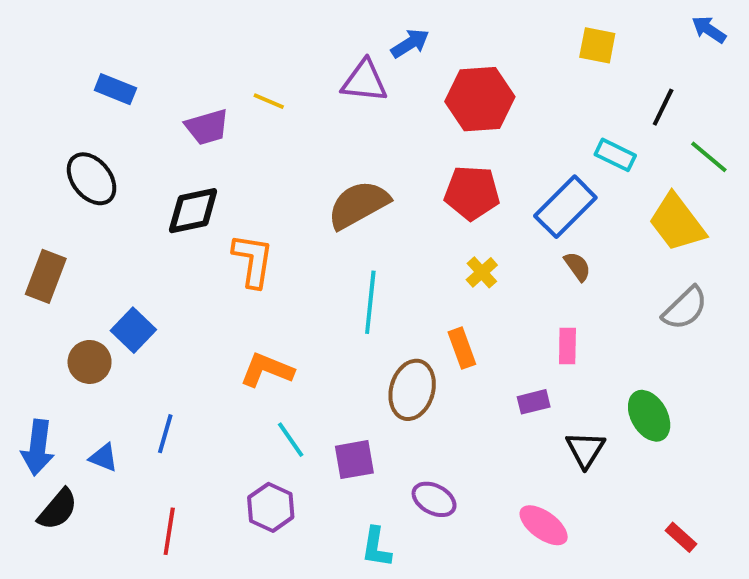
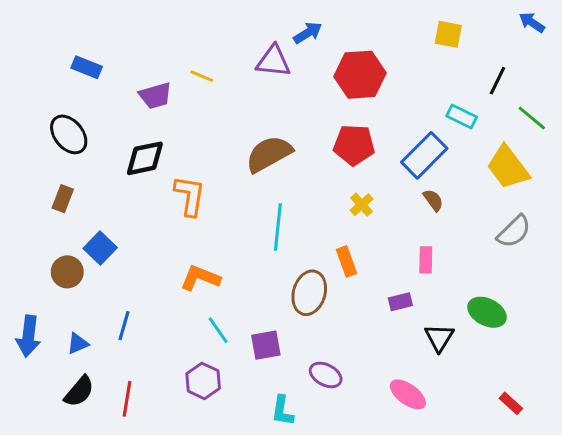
brown rectangle: (46, 276) -> (63, 199), moved, size x0.7
green ellipse: (649, 416) -> (487, 312), turned -33
blue triangle: (103, 458) -> (78, 344), turned -45
black semicircle: (58, 509) -> (79, 391), moved

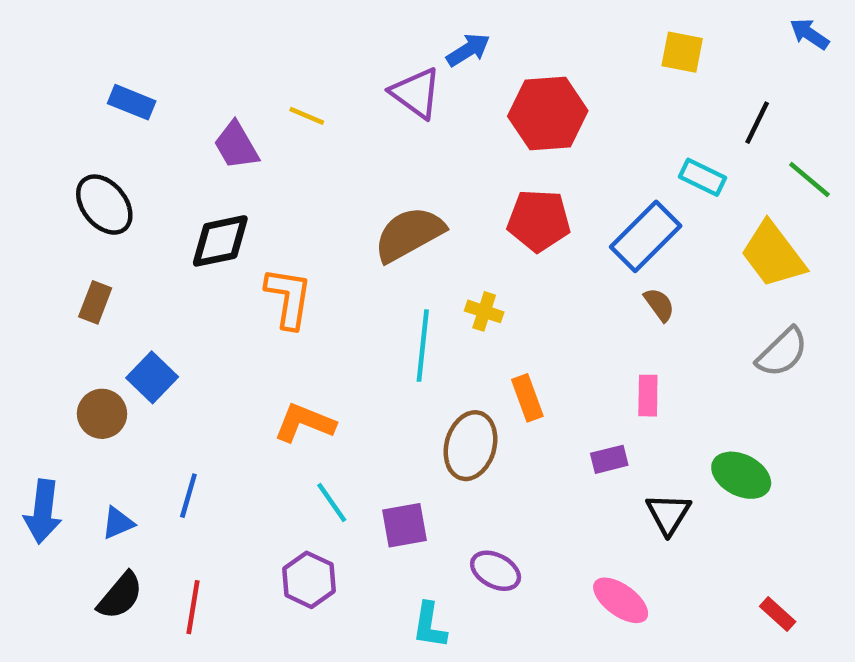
purple triangle: (273, 61) -> (416, 93), turned 30
purple trapezoid: (155, 96) -> (236, 145), turned 76
yellow cross: (362, 205) -> (484, 311), moved, turned -30

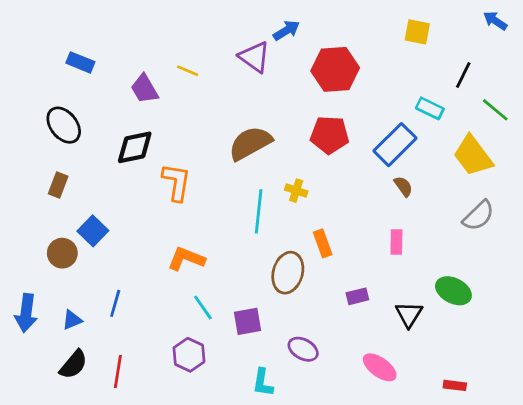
purple rectangle: (609, 459) -> (357, 296), moved
red rectangle: (778, 614) -> (455, 385), moved, turned -35

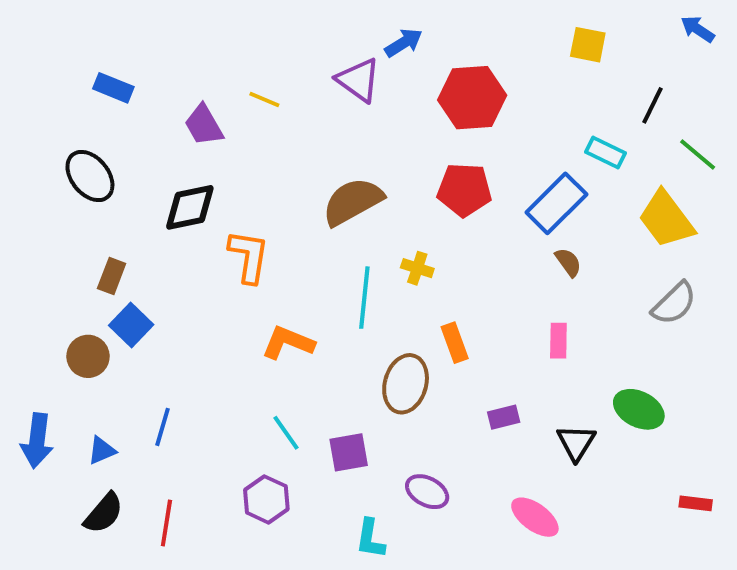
brown rectangle: (58, 185) -> (112, 276), moved
orange L-shape: (186, 259) -> (288, 343), moved
red rectangle: (455, 385) -> (696, 503), moved

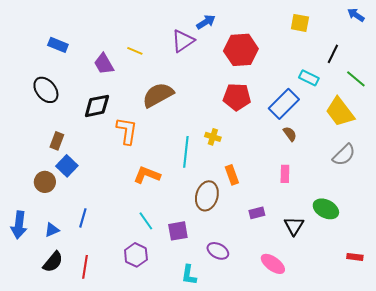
purple triangle: (359, 80) -> (183, 41), turned 50
brown semicircle: (353, 201) -> (158, 95), moved

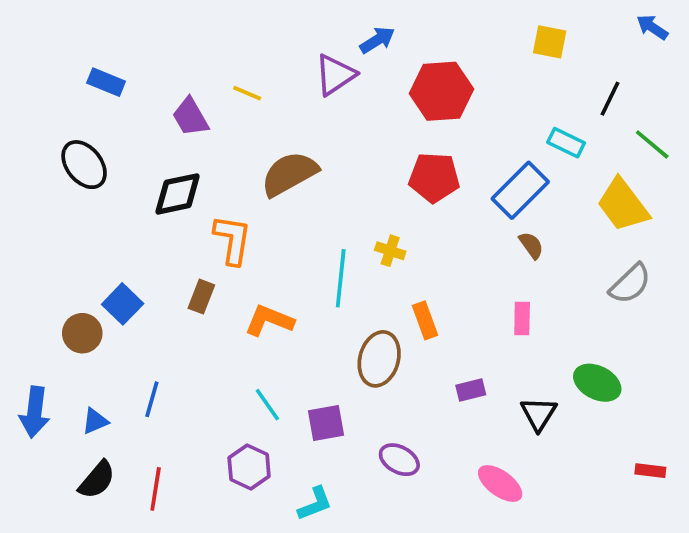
brown rectangle: (57, 141) -> (201, 297), moved
cyan L-shape: (189, 275) -> (315, 504), moved, turned -120

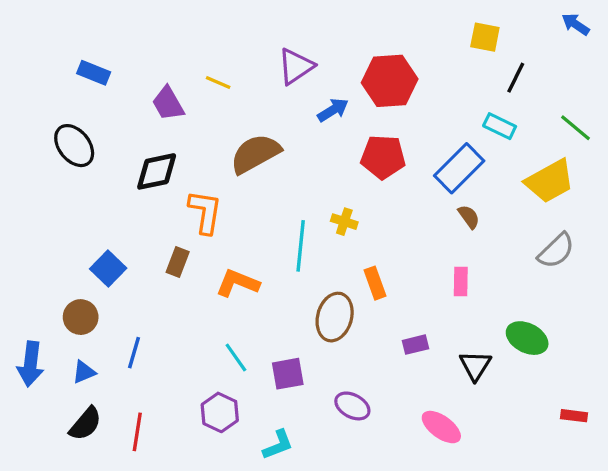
blue arrow: (377, 40) -> (333, 110), moved
black line: (610, 99) -> (516, 78), moved
yellow trapezoid: (623, 205) -> (550, 181), turned -82
brown circle: (82, 333) -> (81, 317), moved

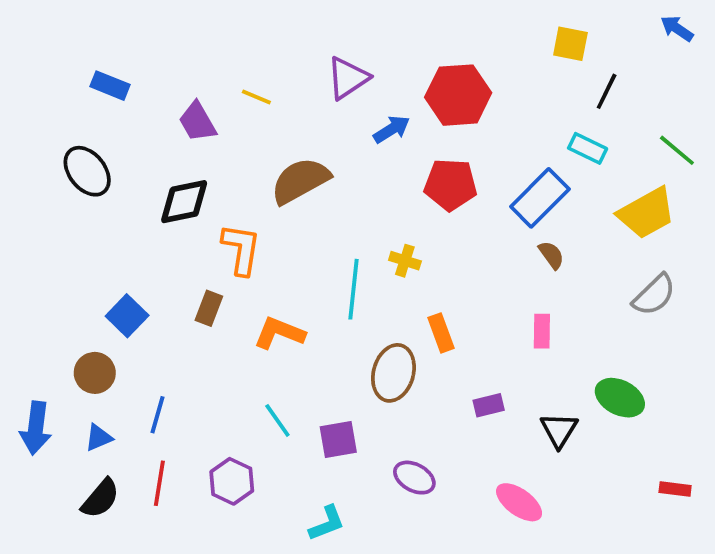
purple hexagon: (220, 412) -> (232, 481), moved
red line: (137, 432) -> (159, 483), moved

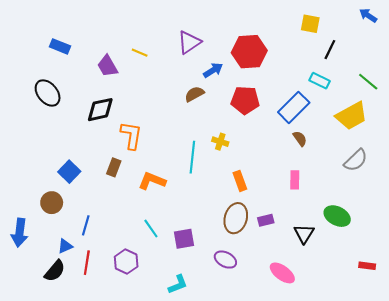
brown semicircle: (300, 181) -> (194, 94), moved, size x0.6
brown ellipse: (393, 373) -> (236, 218), moved
blue triangle: (99, 438) -> (65, 246), moved

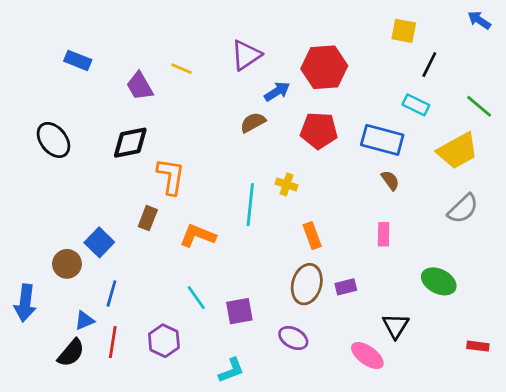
black ellipse: (48, 93) -> (53, 140), moved
blue rectangle: (294, 107) -> (382, 140), turned 60
blue square: (69, 172) -> (99, 242), moved
black triangle: (304, 234) -> (396, 326), moved

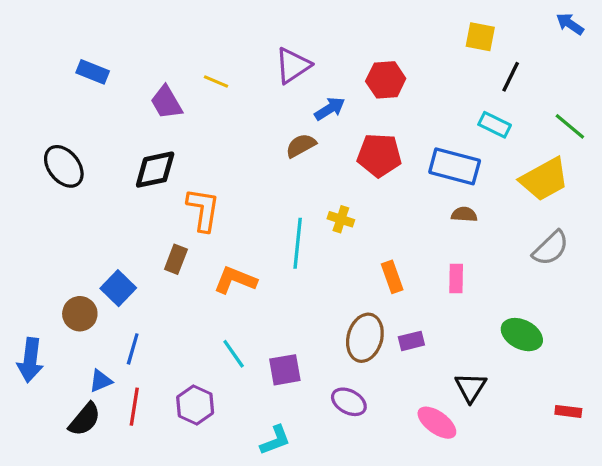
red hexagon: (324, 67) -> (386, 80), size x0.7
brown semicircle: (390, 180) -> (464, 214), turned -50
orange rectangle: (312, 236) -> (392, 277), moved

